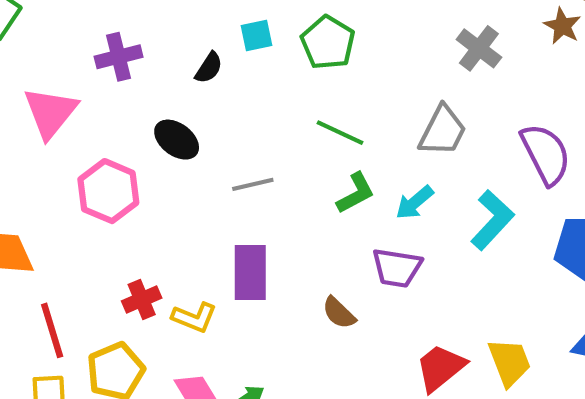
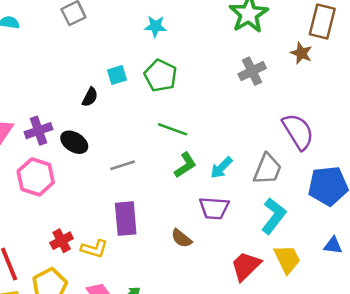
gray cross: (479, 48) -> (252, 71), turned 32
purple cross: (119, 57) -> (39, 131), moved
gray trapezoid: (443, 131) -> (268, 169), moved
cyan L-shape: (492, 220) -> (274, 216), moved

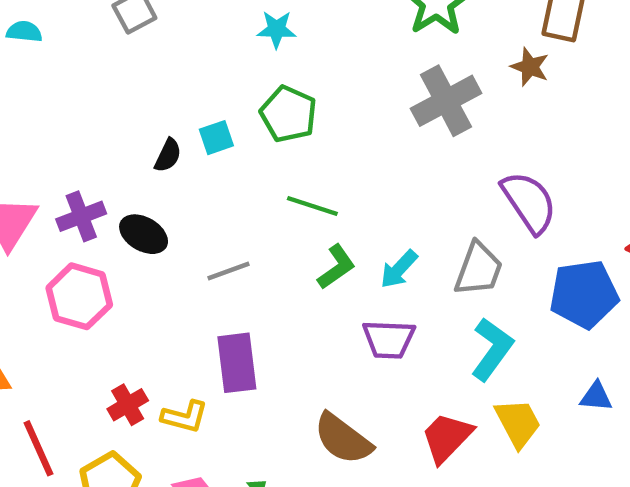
gray cross: (252, 71) -> (446, 101), size x1.4
cyan square: (117, 75) -> (216, 138), moved
brown semicircle: (181, 238) -> (343, 439), moved, size x1.6

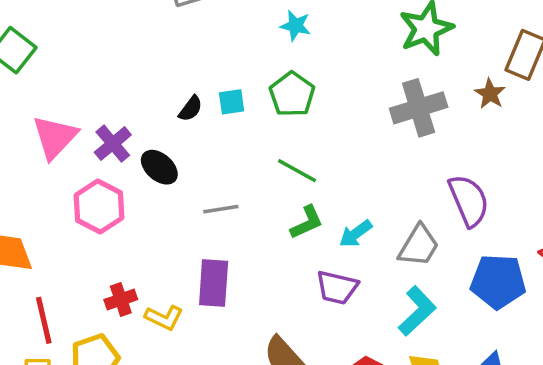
purple cross: (81, 216) -> (113, 144), turned -30

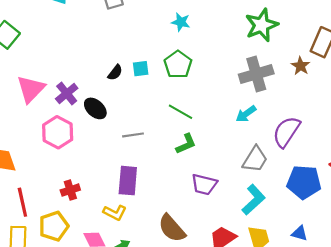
purple semicircle: (469, 200) -> (286, 132), turned -124
cyan arrow: (356, 234) -> (246, 114), moved
yellow L-shape: (164, 318) -> (115, 213), moved

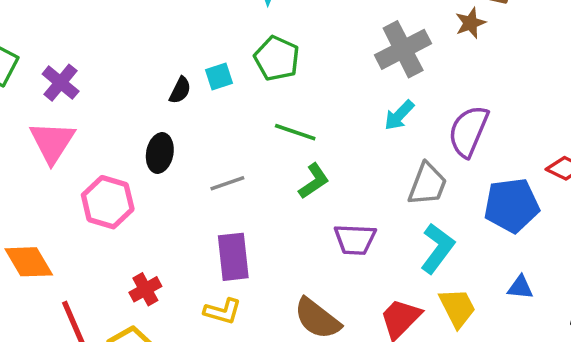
brown star: (300, 66) -> (470, 23), turned 30
purple cross: (67, 93) -> (61, 83), moved
black ellipse: (95, 108) -> (160, 153), turned 70

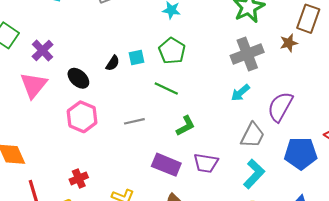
green line: (295, 132) -> (166, 88), moved
black ellipse: (160, 153) -> (78, 78), moved, turned -65
pink hexagon: (108, 202) -> (82, 117), moved
purple rectangle: (233, 257) -> (166, 165), moved, turned -68

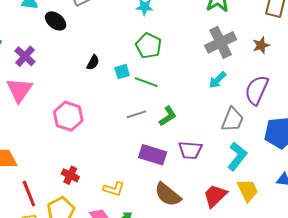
brown star: (289, 43) -> (261, 45), moved
cyan square: (137, 58) -> (122, 72), moved
black ellipse: (78, 78) -> (56, 21), moved
gray line: (134, 121) -> (136, 114), moved
red cross: (79, 178) -> (70, 175), turned -36

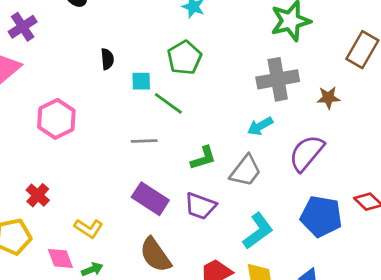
black semicircle: (93, 62) -> (107, 59), turned -49
green L-shape: (168, 116) -> (203, 158), moved
gray trapezoid: (232, 120) -> (246, 171), moved

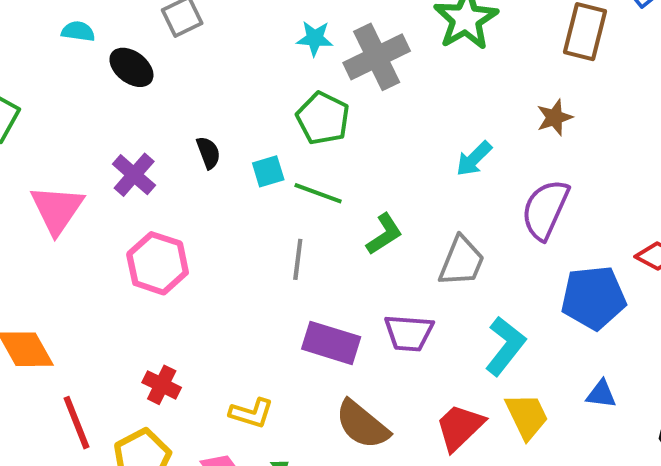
purple cross: (23, 27) -> (134, 175), moved
gray cross: (278, 79) -> (377, 57), moved
cyan arrow: (260, 126) -> (474, 159), moved
gray line: (144, 141) -> (298, 259), turned -65
green L-shape: (203, 158) -> (384, 234), moved

